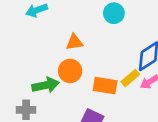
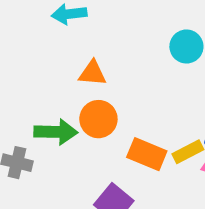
orange triangle: (74, 42) -> (92, 73), moved

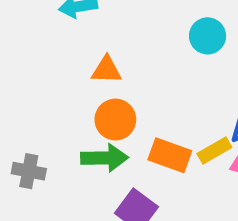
green arrow: (56, 132) -> (104, 158), moved

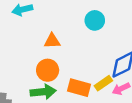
orange triangle: (106, 70) -> (52, 41), moved

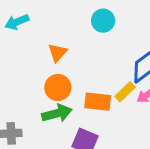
orange triangle: (52, 41) -> (58, 53), turned -36

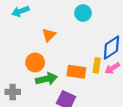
orange circle: (58, 87) -> (35, 62), moved
yellow rectangle: (125, 92) -> (97, 65), turned -40

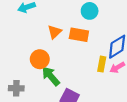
orange rectangle: (76, 72) -> (79, 35), moved
green arrow: (47, 79) -> (51, 76), turned -120

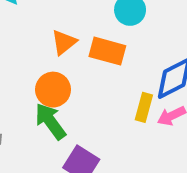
orange circle: (40, 59) -> (53, 90), moved

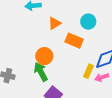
orange triangle: (64, 42) -> (55, 23), moved

